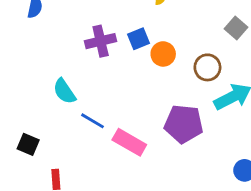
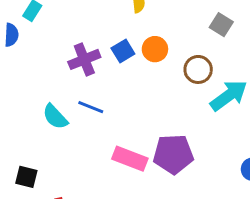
orange circle: (163, 54) -> (155, 49), moved
blue line: (92, 121) -> (91, 107), moved
purple pentagon: (184, 124) -> (173, 154), moved

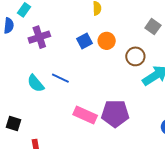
purple cross: (84, 59) -> (39, 37), moved

